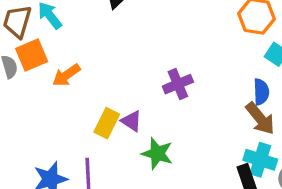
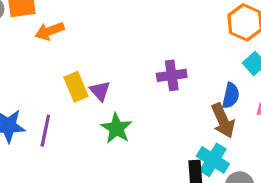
purple cross: (178, 84) -> (172, 75), moved
yellow rectangle: (107, 123) -> (76, 87), turned -64

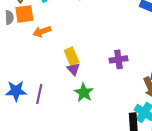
yellow rectangle: (76, 87) -> (72, 56), moved

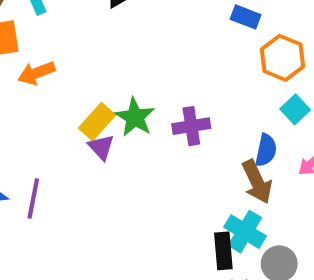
yellow rectangle: (72, 56) -> (97, 122), turned 66
green star: (84, 93) -> (135, 117), moved

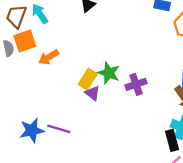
purple cross: (191, 126) -> (136, 84), moved
purple line: (33, 198) -> (59, 129), turned -75

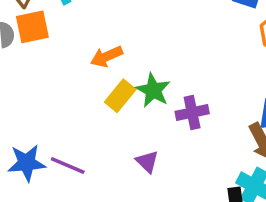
orange arrow: (49, 57) -> (106, 56), moved
purple triangle: (93, 93) -> (147, 162), moved

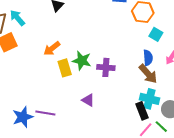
yellow rectangle: (120, 96) -> (65, 68), turned -42
purple cross: (192, 113) -> (106, 67), turned 30

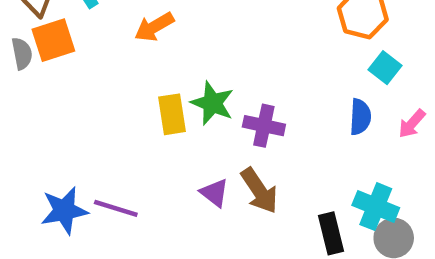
orange arrow: (52, 48) -> (154, 27), moved
brown arrow: (148, 74) -> (259, 191), moved
cyan cross: (149, 99) -> (376, 207), moved

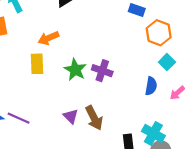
orange arrow: (154, 27) -> (48, 38), moved
yellow rectangle: (172, 114) -> (37, 64), moved
purple cross: (264, 126) -> (102, 71), moved

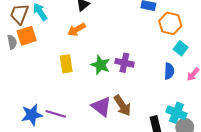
orange arrow: (48, 38) -> (77, 30), moved
purple triangle: (71, 116) -> (102, 107), size x1.5

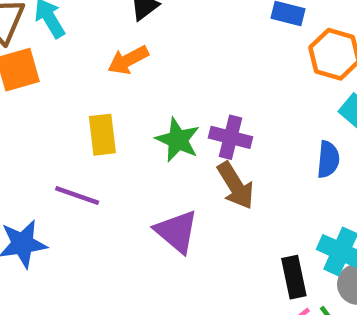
brown arrow: (122, 105) -> (236, 186), moved
purple line: (56, 114) -> (77, 196), moved

